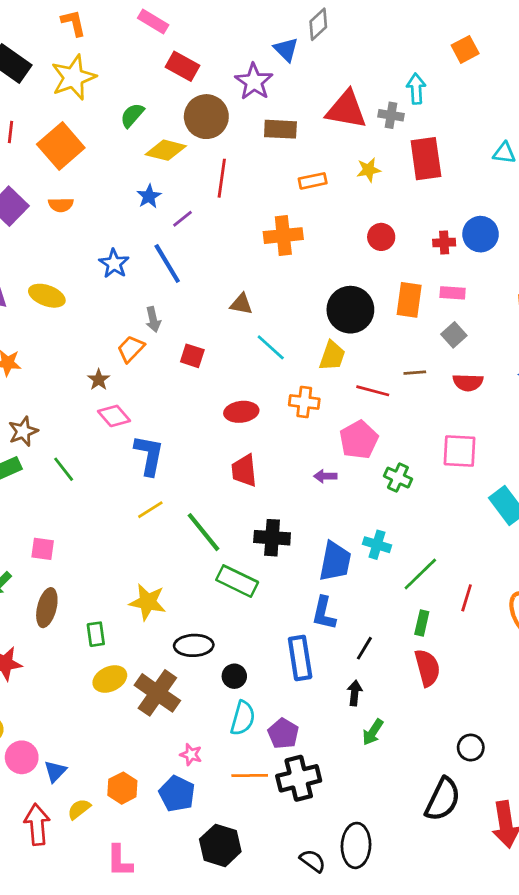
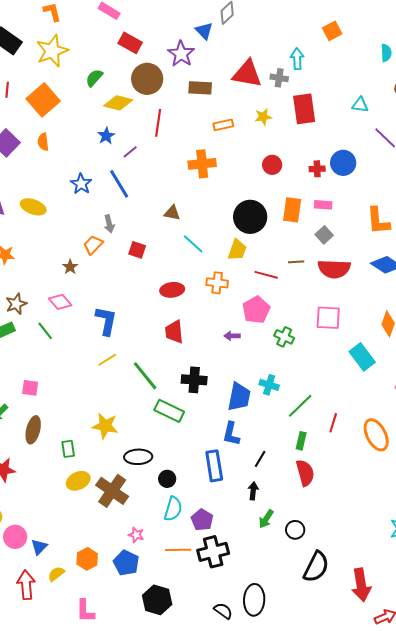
orange semicircle: (61, 205) -> (43, 142), turned 84
red semicircle: (468, 382) -> (334, 269), size x1.5
pink diamond: (114, 416) -> (60, 302), moved
black circle: (471, 748) -> (295, 530), moved

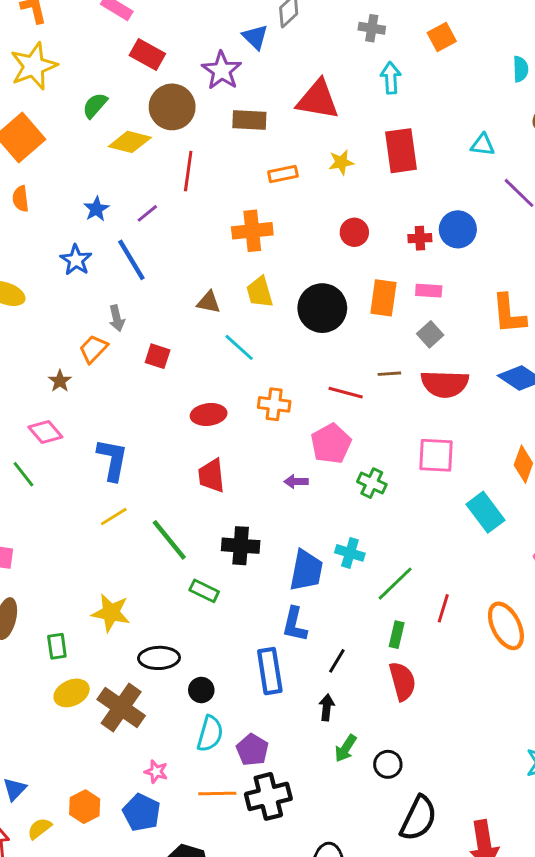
gray cross: (279, 78) -> (372, 28), moved
blue star: (106, 136) -> (96, 209), moved
yellow trapezoid: (237, 250) -> (260, 292), moved, turned 145
green rectangle: (169, 411) -> (204, 591), size x0.7

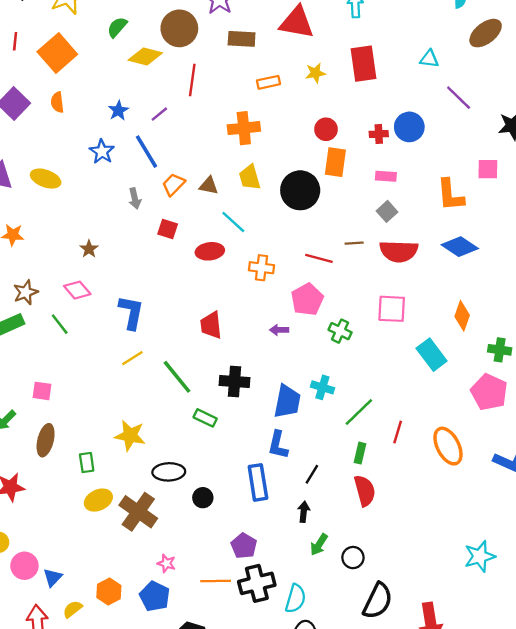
orange rectangle: (383, 298) -> (335, 162), moved
orange trapezoid: (93, 349) -> (173, 184), moved
red ellipse: (209, 414) -> (210, 251), moved
cyan semicircle: (210, 734) -> (295, 599), moved

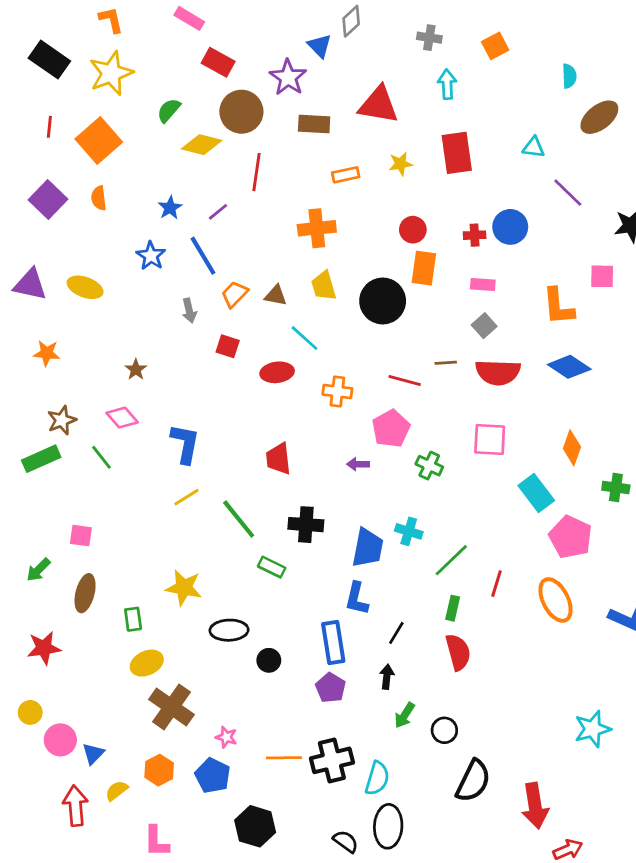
pink pentagon: (489, 392) -> (571, 537), moved
brown cross: (138, 512) -> (171, 707), moved
purple pentagon: (244, 546) -> (331, 688), moved

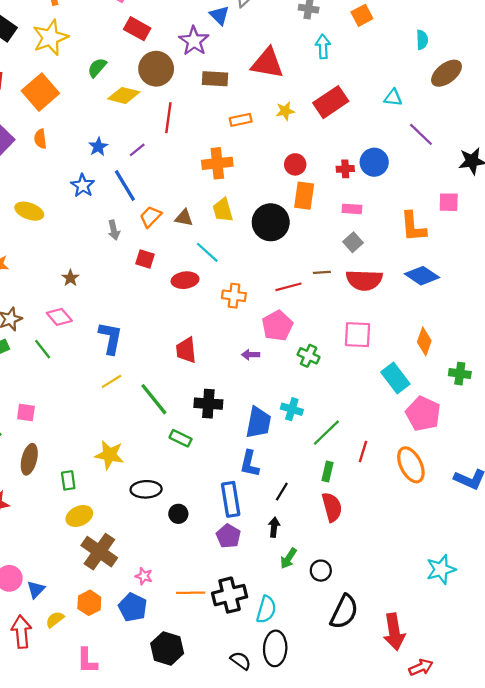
red rectangle: (457, 153) -> (331, 102), turned 64
red line: (405, 381) -> (288, 287), turned -30

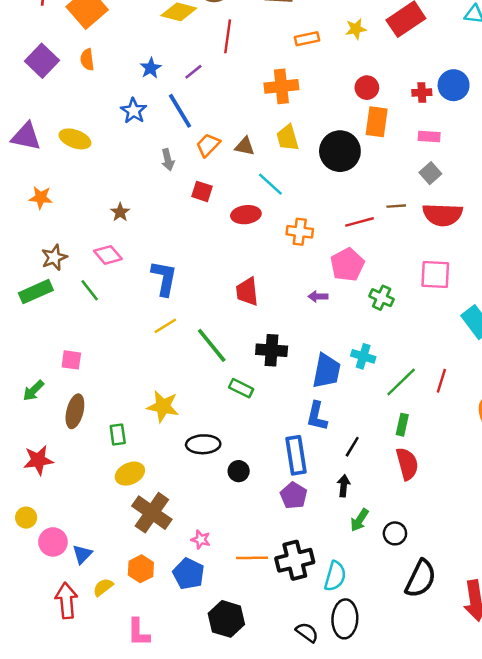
red line: (363, 451) -> (441, 381), moved

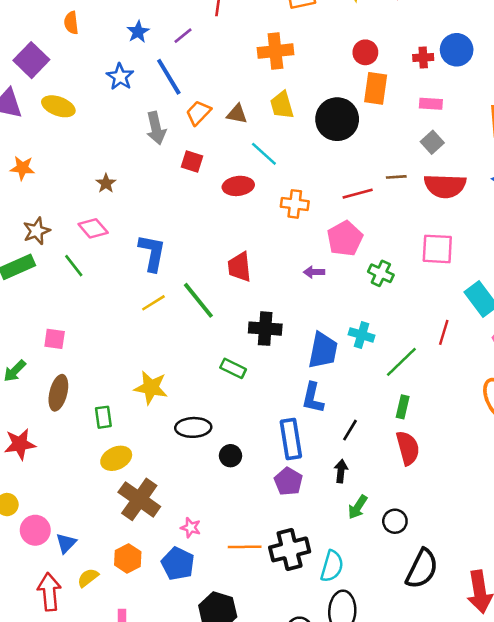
purple square: (42, 61) -> (31, 60), moved
gray arrow: (168, 160) -> (156, 128), size x1.4
green line: (212, 345) -> (198, 300), moved
red line: (441, 381) -> (444, 332), moved

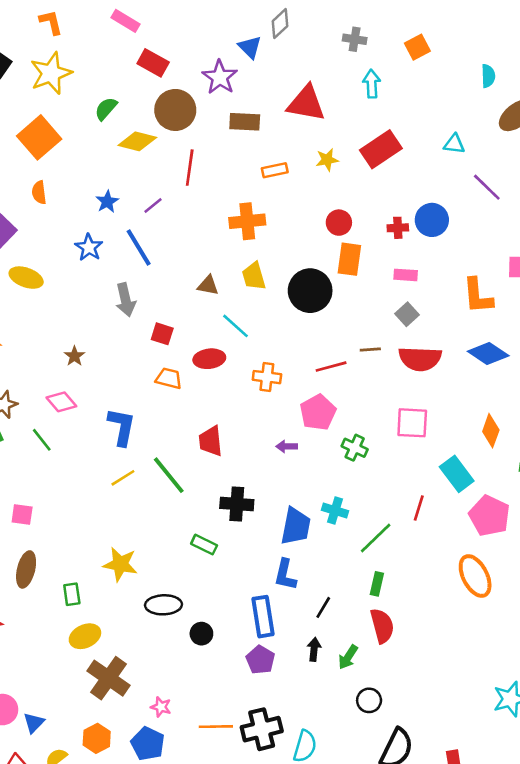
orange trapezoid: (198, 113) -> (169, 378), moved, turned 60
green arrow: (358, 507) -> (348, 657), moved

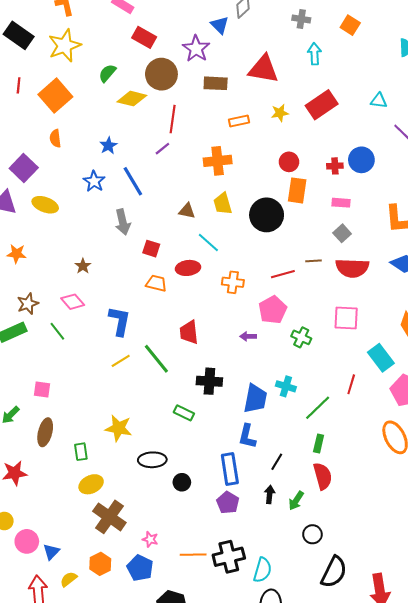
orange square: (417, 47) -> (350, 25), turned -30
purple line: (153, 206) -> (162, 149), moved

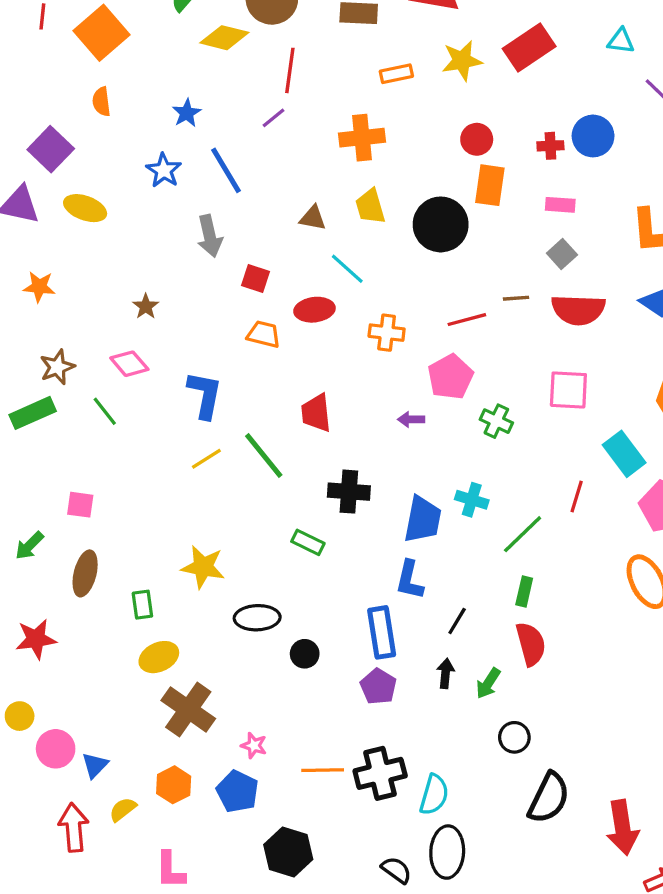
yellow star: (280, 113) -> (462, 61), size x1.4

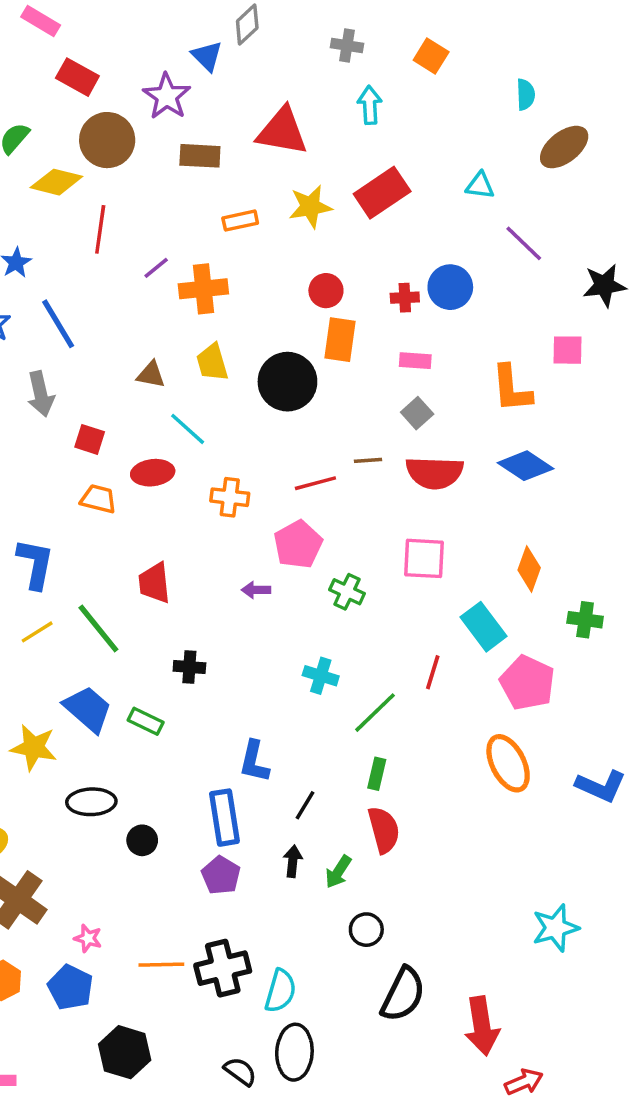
red line: (290, 70) -> (100, 229), moved
purple line: (274, 118) -> (156, 268), moved
black cross: (349, 492) -> (189, 667), size x0.7
blue trapezoid: (423, 519) -> (88, 709), moved, turned -60

